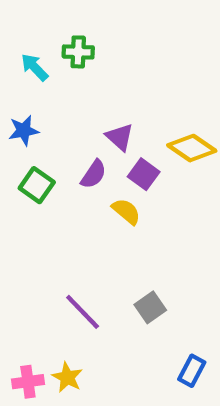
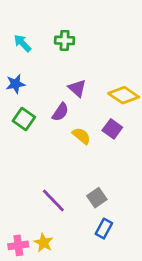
green cross: (78, 52) -> (65, 40), moved
purple square: (144, 174) -> (112, 129), moved
blue rectangle: (192, 371) -> (104, 229), moved

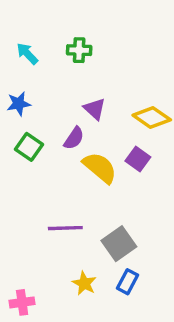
yellow semicircle: (81, 136) -> (100, 168), size x1.5
gray square: (97, 198) -> (119, 244), size x1.4
purple line: (53, 200) -> (65, 228), moved, turned -48
yellow star: (44, 243) -> (84, 283), moved

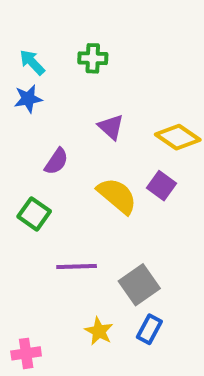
blue star: (19, 104) -> (28, 99), moved
purple semicircle: (74, 138) -> (56, 161), moved
green square: (29, 147) -> (34, 214), moved

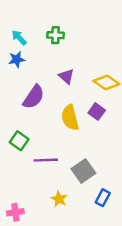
purple semicircle: (56, 161) -> (34, 97), size x1.5
yellow semicircle: (117, 196) -> (70, 118), turned -145
green square: (34, 214) -> (19, 141), moved
blue rectangle: (149, 329) -> (103, 198), moved

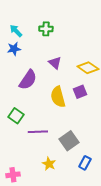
purple square: (97, 112) -> (80, 92), turned 32

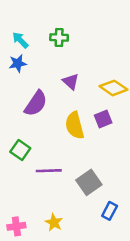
yellow star: (49, 164) -> (54, 222), moved

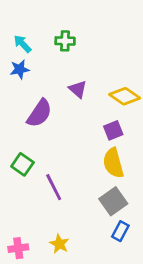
yellow semicircle: (75, 125) -> (113, 163), moved
purple line: (49, 171) -> (54, 187), turned 65
gray square: (89, 182) -> (113, 201), moved

